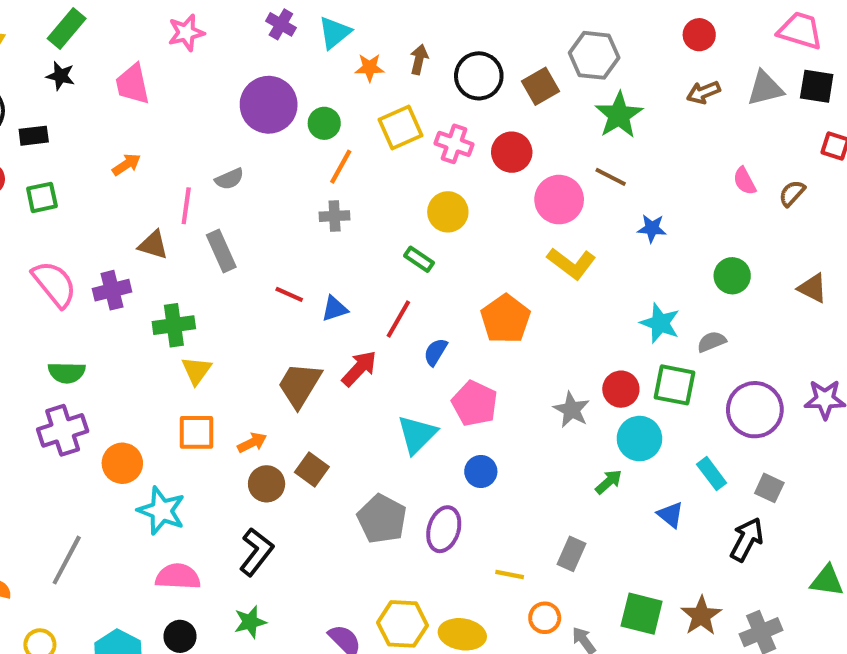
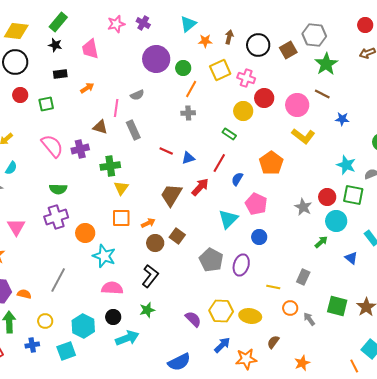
purple cross: (281, 24) -> (143, 23), moved
black rectangle: (34, 136) -> (60, 74), moved
red circle: (512, 152) -> (264, 98), moved

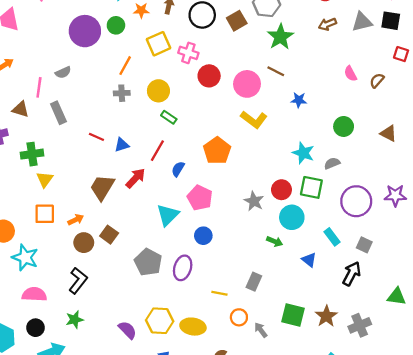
green circle: (183, 68) -> (116, 25), moved
yellow circle: (243, 111) -> (158, 91), moved
green arrow: (321, 242) -> (275, 241), turned 64

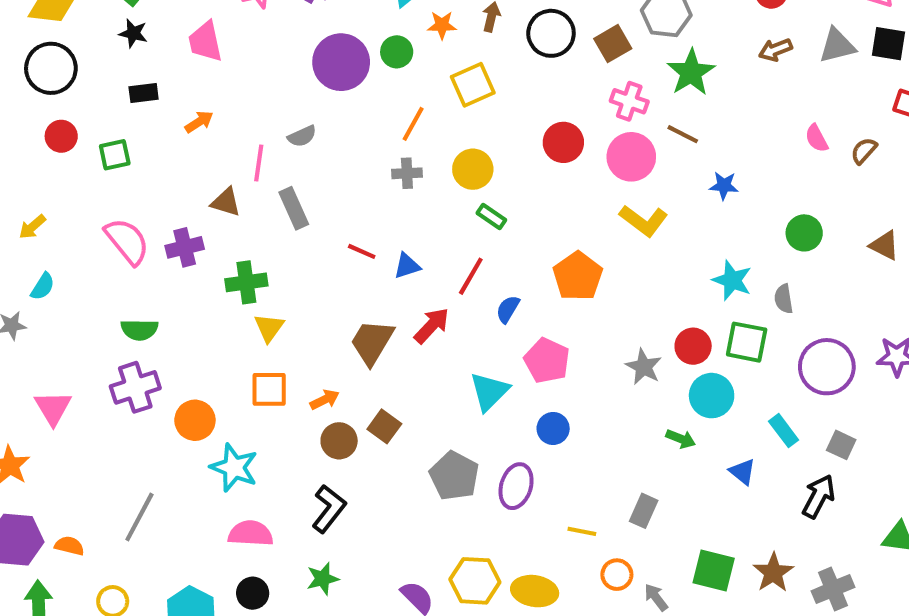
pink cross: (188, 53) -> (629, 101), moved
gray semicircle: (332, 163) -> (784, 299), turned -77

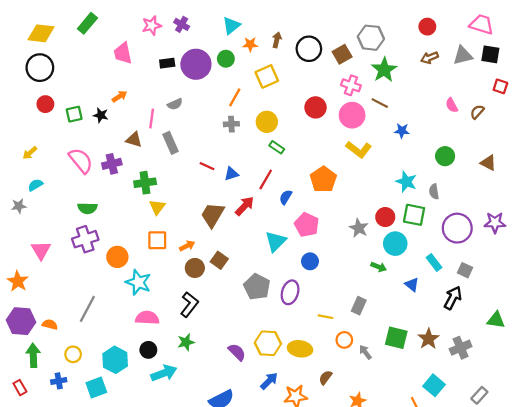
black star: (133, 33) -> (101, 115), moved
black rectangle: (144, 93) -> (167, 63), moved
cyan semicircle: (43, 286) -> (35, 185), turned -152

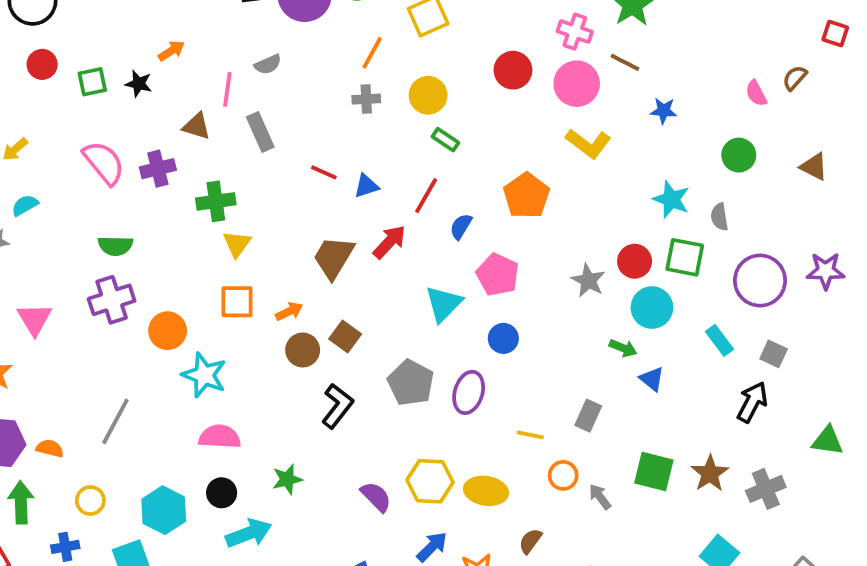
pink semicircle: (452, 105) -> (756, 93), moved
blue triangle: (412, 285) -> (652, 379), moved
black L-shape: (189, 305) -> (337, 406), moved

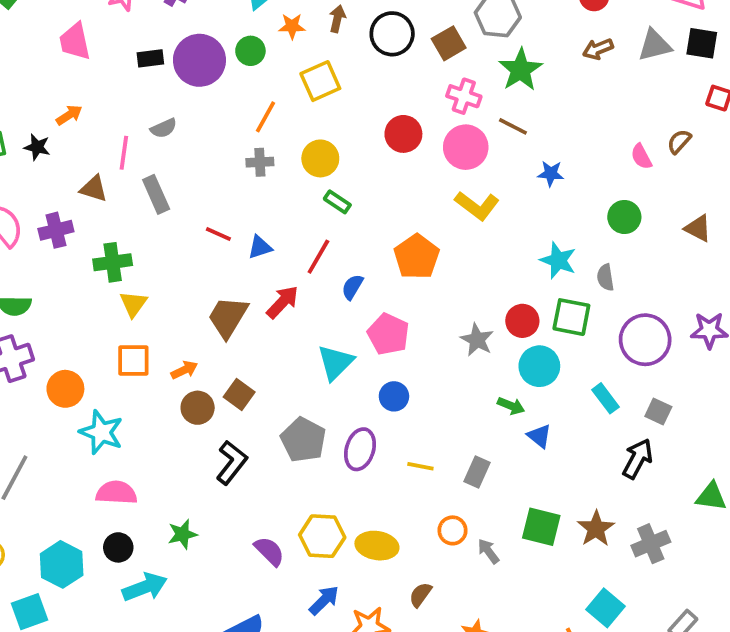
yellow line: (530, 435) -> (420, 466), moved

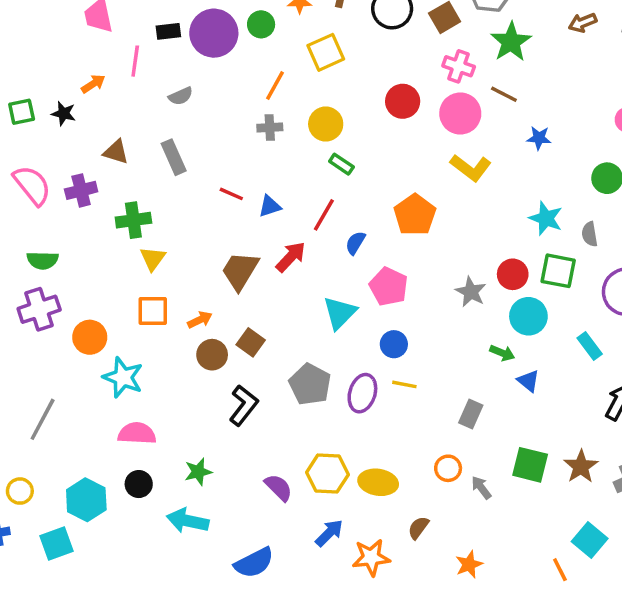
pink line: (124, 153) -> (135, 61), moved
yellow line: (420, 466) -> (404, 384), moved
cyan arrow: (145, 587) -> (188, 521), moved, turned -147

